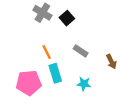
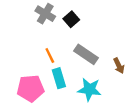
gray rectangle: (81, 51) -> (86, 54), size x1.5
cyan star: (84, 84) -> (89, 89), size x1.5

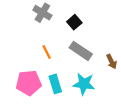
black square: (71, 19) -> (74, 22), moved
cyan rectangle: (59, 78) -> (55, 84), moved

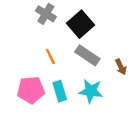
black square: (74, 22) -> (80, 24), size x1.6

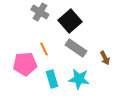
pink pentagon: (31, 90) -> (25, 64), moved

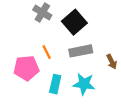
gray rectangle: (76, 48) -> (81, 51), turned -45
cyan rectangle: (52, 79) -> (55, 84), turned 30

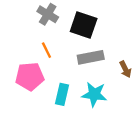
black square: (74, 22) -> (84, 25), turned -30
orange line: (47, 52) -> (46, 50), moved

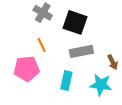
cyan rectangle: (62, 94) -> (66, 80), moved
cyan star: (94, 94) -> (101, 85), moved

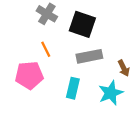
cyan star: (101, 85) -> (111, 93), turned -30

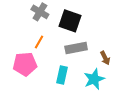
orange line: (46, 49) -> (39, 42), turned 56

